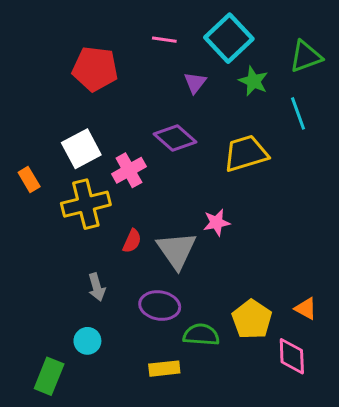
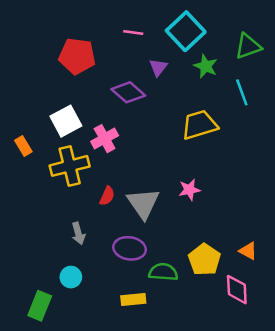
purple diamond: (175, 138) -> (128, 92), moved
pink star: (217, 223) -> (189, 190), moved

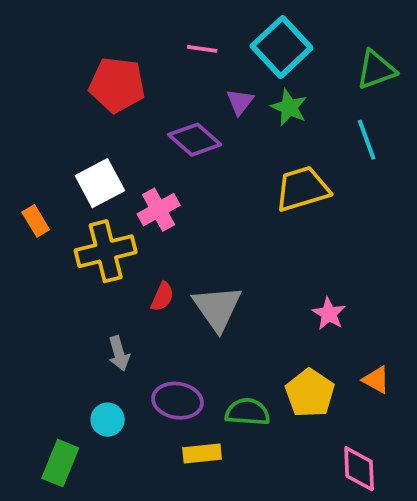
green star: (206, 66) -> (289, 107), moved
pink star: (189, 190) -> (329, 314), moved, turned -30
purple ellipse: (130, 248) -> (178, 401), moved
pink diamond: (237, 290) -> (359, 469), moved

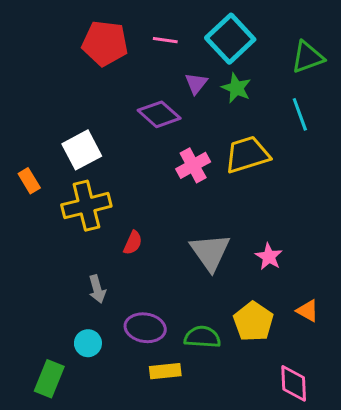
red pentagon: (117, 85) -> (105, 43), moved
pink cross: (159, 210) -> (193, 165), moved
gray triangle: (217, 308) -> (210, 252), moved

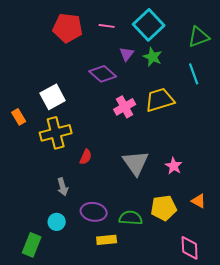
yellow pentagon: (253, 322) -> (164, 208), turned 30

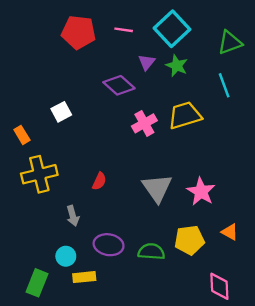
white square: (53, 97) -> (61, 112), size x0.7
yellow cross: (56, 133) -> (39, 174), moved
pink star: (174, 166) -> (201, 192), size x1.4
yellow rectangle: (107, 240) -> (84, 277), moved

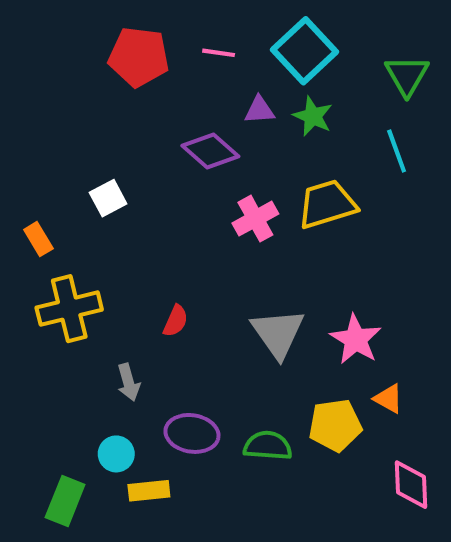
green triangle: (230, 43) -> (407, 75), turned -40
purple triangle: (147, 62) -> (259, 110), turned 48
orange triangle: (230, 232) -> (388, 399), moved
pink diamond: (219, 286) -> (411, 485), moved

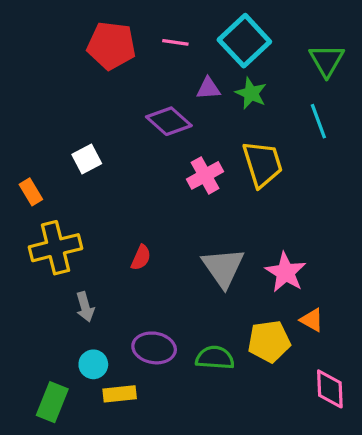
yellow trapezoid: (327, 204) -> (263, 164), turned 90
gray arrow: (129, 382) -> (85, 307), moved

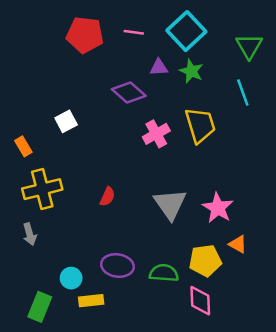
gray arrow: (85, 307) -> (30, 234), moved
pink diamond: (330, 389) -> (200, 301), moved

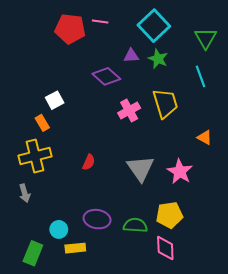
pink line: (134, 32) -> (100, 22), moved
orange rectangle: (23, 146) -> (42, 123), moved
orange triangle: (238, 244) -> (205, 137), moved

